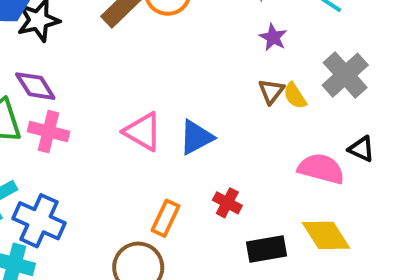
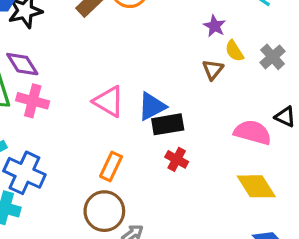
gray cross: (345, 75) -> (273, 57), size x0.7
yellow semicircle: (295, 96) -> (234, 51), moved
orange rectangle: (166, 218) -> (111, 166), moved
black rectangle: (266, 249) -> (168, 124), moved

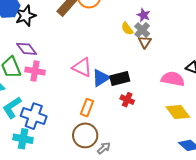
yellow semicircle: (234, 51) -> (127, 29), moved
gray cross: (273, 57) -> (142, 30), moved
blue triangle: (152, 106) -> (101, 78), moved

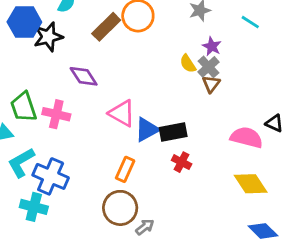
purple diamond: (27, 49) -> (84, 76), moved

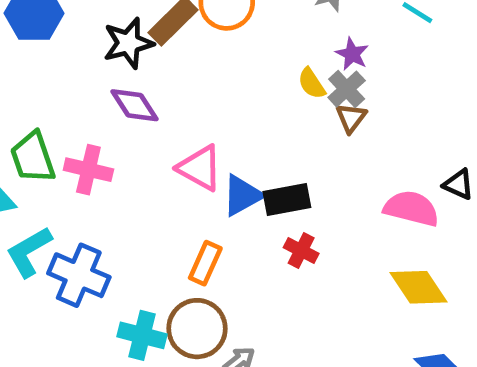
black star: (48, 37) -> (128, 43), moved
cyan cross: (34, 207) -> (142, 335), moved

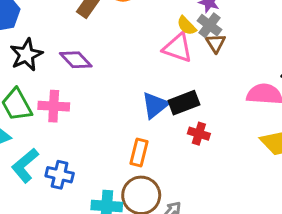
black star: (128, 43) -> (26, 55), moved
pink triangle: (200, 168) -> (178, 48), moved
blue cross: (79, 275) -> (60, 175), size x0.7

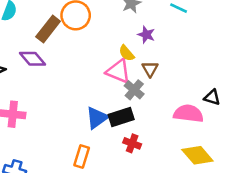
gray cross: (210, 25) -> (134, 90), moved
purple diamond: (76, 60) -> (33, 59), moved

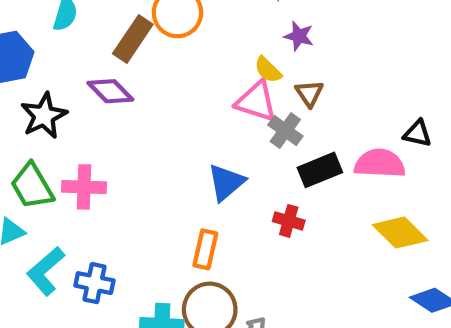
black rectangle: (121, 117) -> (320, 170), moved

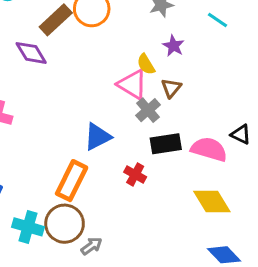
orange rectangle: (205, 249) -> (72, 181), size x1.4

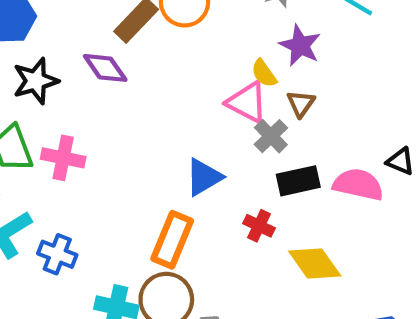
purple star: (173, 46) -> (300, 45), size x1.4
yellow diamond: (212, 201) -> (315, 264), moved

